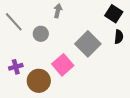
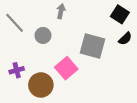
black semicircle: (119, 37) -> (125, 39), turned 40
gray square: (88, 44) -> (92, 46), turned -30

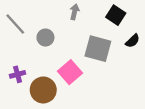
gray arrow: (61, 11) -> (74, 12), moved
black square: (120, 14) -> (116, 15), moved

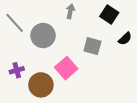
gray circle: (45, 38) -> (43, 36), size x1.5
gray square: (98, 49) -> (92, 46), size x0.7

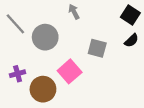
gray arrow: (70, 11) -> (74, 12), turned -40
black square: (109, 14) -> (130, 15), moved

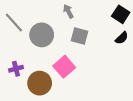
gray square: (97, 48) -> (80, 36), moved

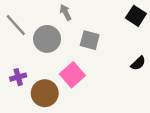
gray arrow: (68, 11) -> (65, 12), moved
black semicircle: (122, 38) -> (138, 63), moved

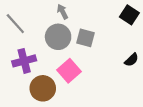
gray circle: (47, 39) -> (58, 37), moved
purple cross: (18, 77) -> (24, 61), moved, size x1.5

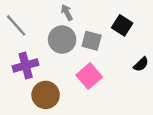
black square: (129, 15) -> (122, 25), moved
pink square: (69, 71) -> (89, 76), moved

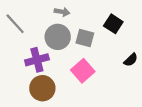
gray arrow: (67, 12) -> (62, 12), turned 128
purple cross: (26, 65) -> (37, 60), moved

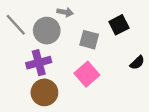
black square: (113, 24) -> (119, 25), turned 30
gray circle: (58, 37) -> (47, 31), moved

